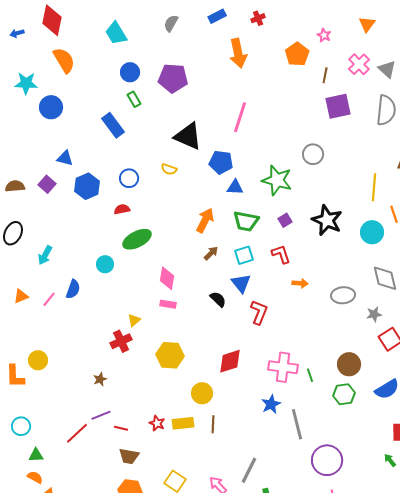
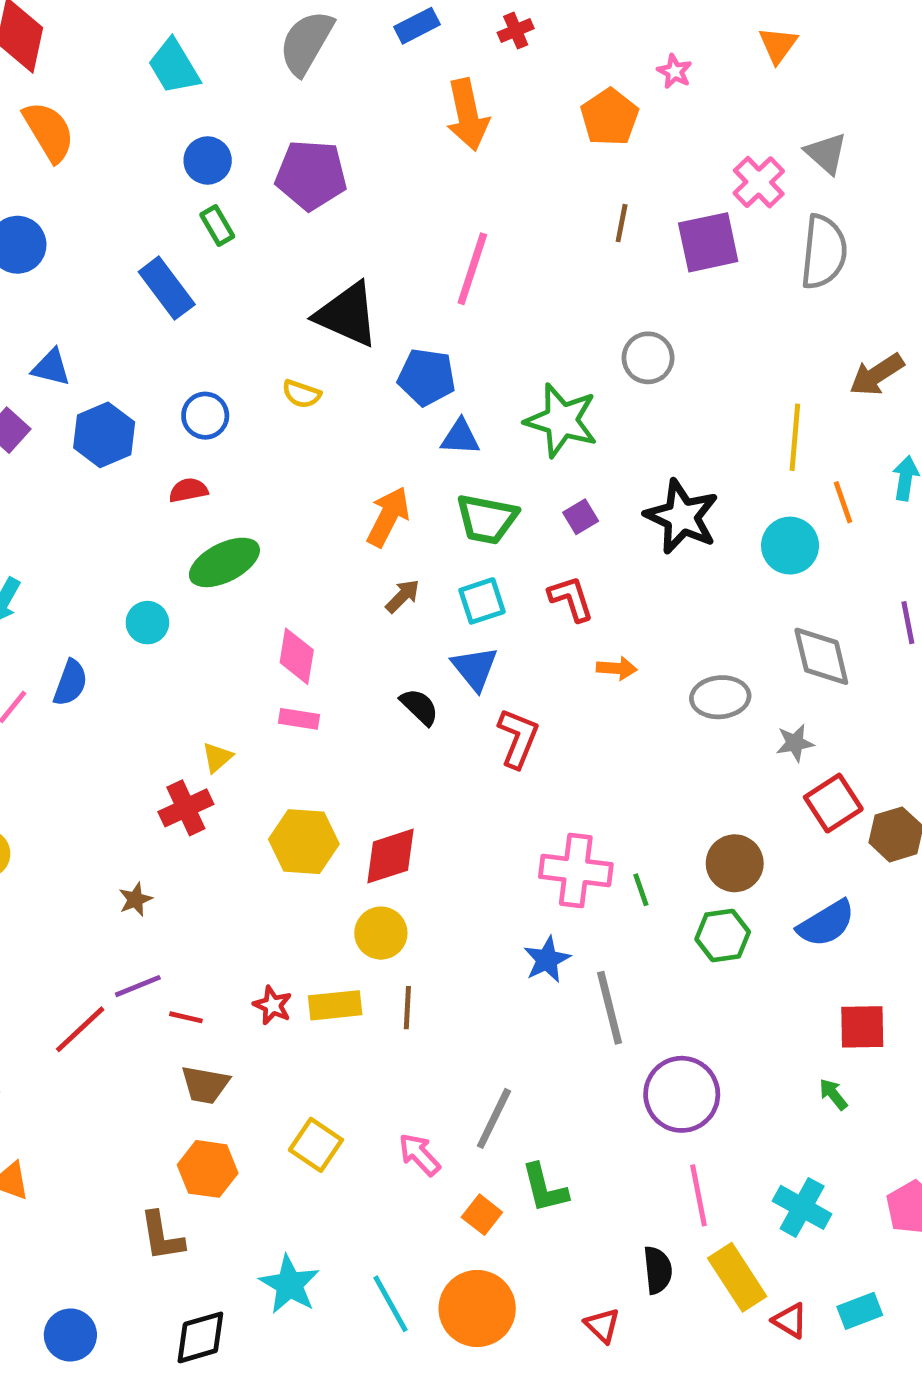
gray semicircle: (171, 23) -> (306, 43), size x1.6
pink cross: (359, 64) -> (759, 182), moved
brown line: (325, 75) -> (622, 223), moved
red diamond: (230, 361) -> (391, 856), moved

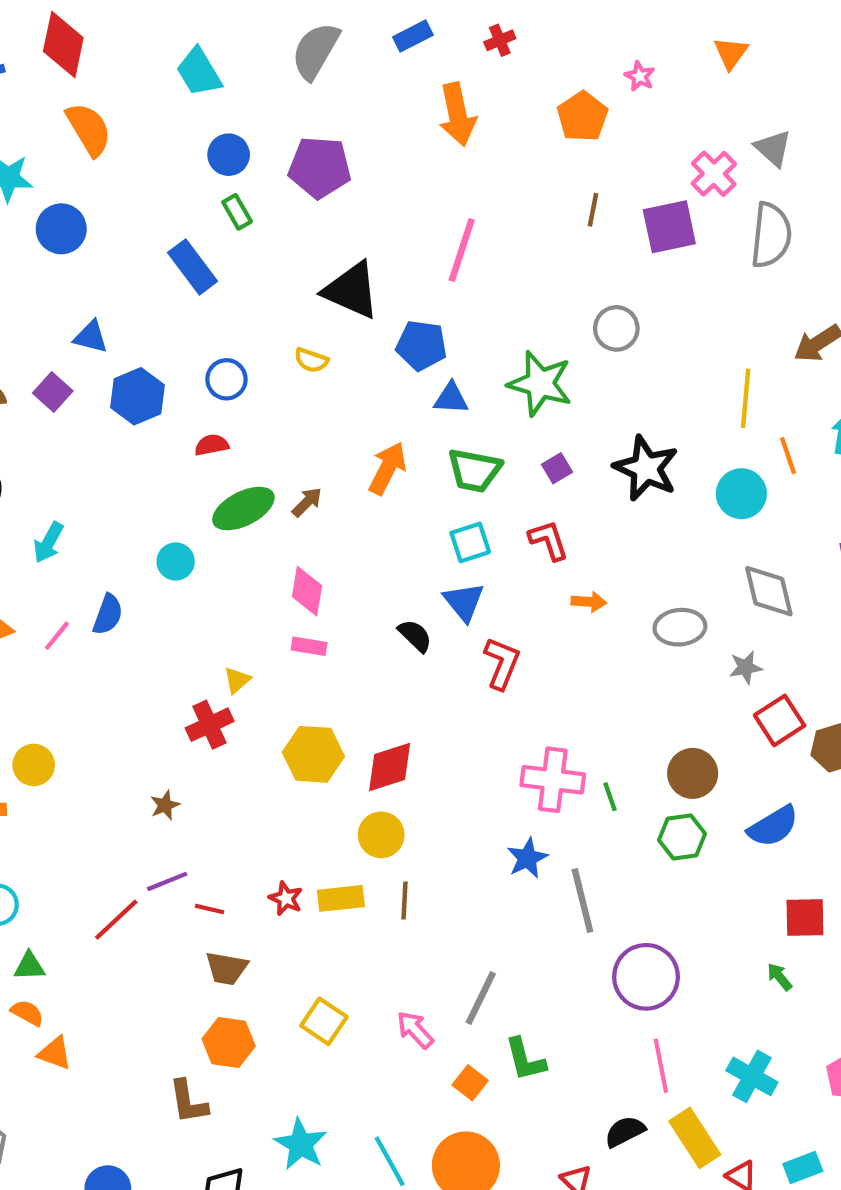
brown arrow: (403, 596) -> (307, 502), moved
black semicircle: (658, 1270) -> (625, 1131), turned -111

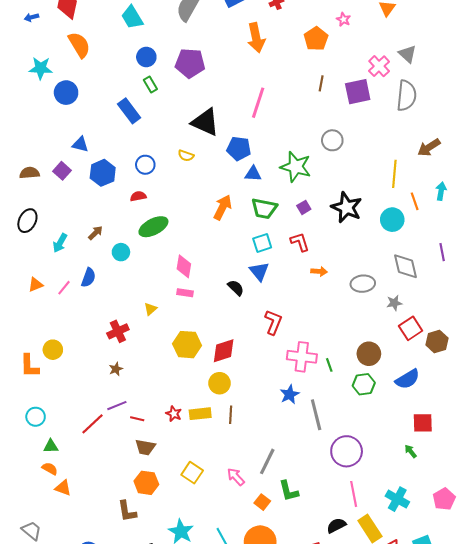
brown arrow: (307, 502) -> (96, 233), moved
red L-shape: (502, 663) -> (273, 322), moved
red cross: (210, 725) -> (118, 331), moved

